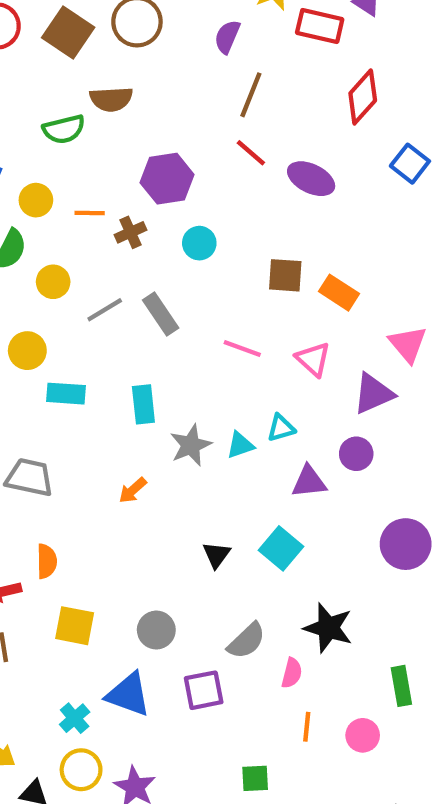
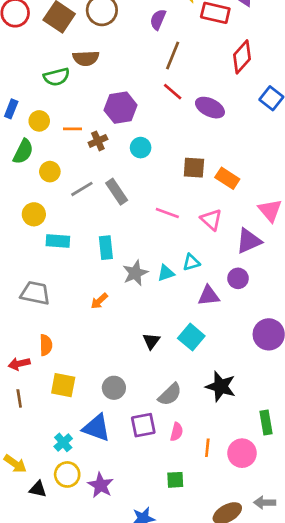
pink semicircle: (292, 673) -> (177, 432), moved
pink circle: (363, 735) -> (242, 453), size x1.4

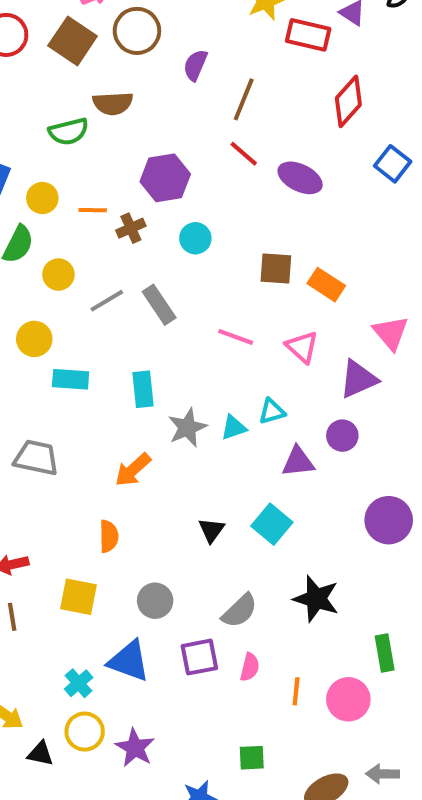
purple semicircle: (158, 19) -> (195, 65), moved
orange arrow: (99, 301) -> (133, 470), size x1.4
orange semicircle: (46, 345) -> (109, 536), moved
green square: (175, 480) -> (252, 758), moved

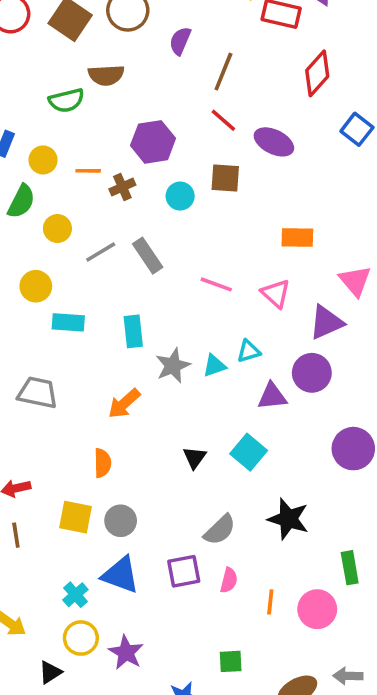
brown square: (276, 268) -> (225, 178), moved
orange rectangle: (326, 285) -> (297, 238), turned -32
purple circle: (342, 436) -> (312, 373), size x1.4
gray circle: (155, 601) -> (121, 521), moved
black triangle: (40, 754) -> (50, 672), moved, turned -45

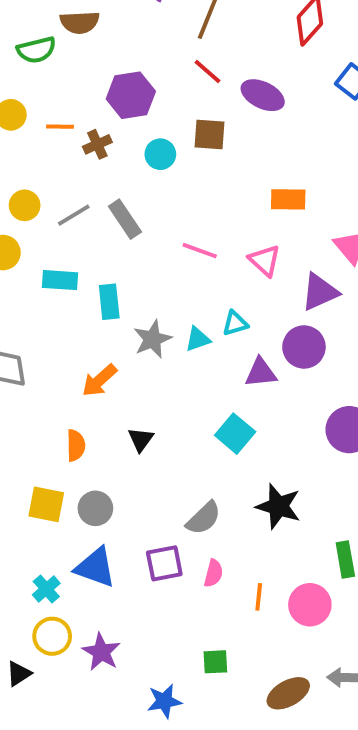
yellow circle: (57, 229) -> (25, 205), moved
cyan rectangle: (68, 322) -> (60, 280), moved
black triangle: (195, 458) -> (141, 439), moved

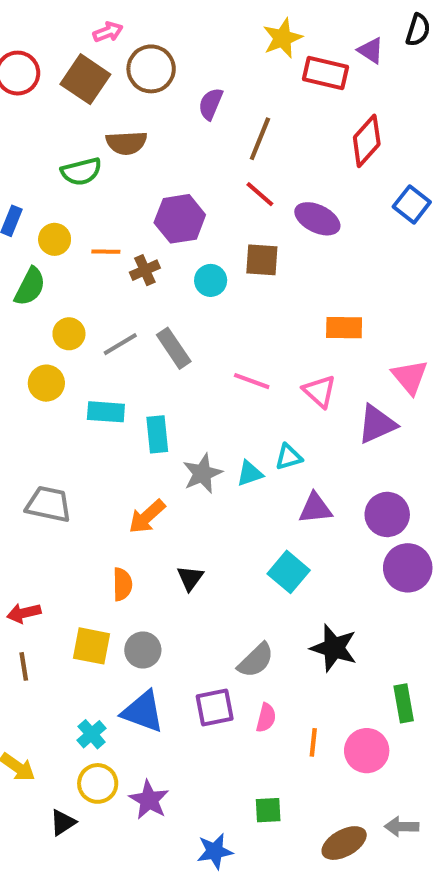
purple circle: (304, 347) -> (387, 514), moved

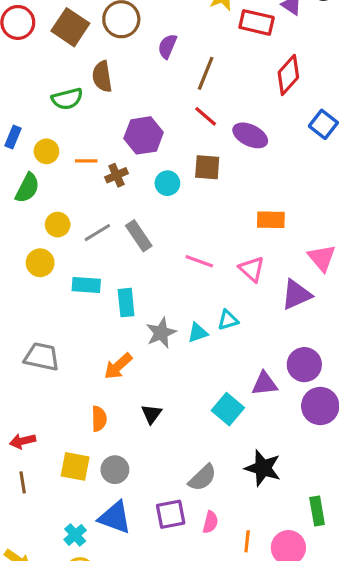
brown semicircle: (126, 143) -> (102, 77), turned 84
purple triangle: (315, 508) -> (265, 384), moved

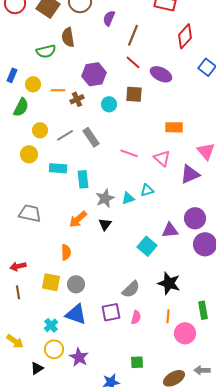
black triangle: (152, 414) -> (105, 224), moved
orange line: (247, 541) -> (168, 316), moved

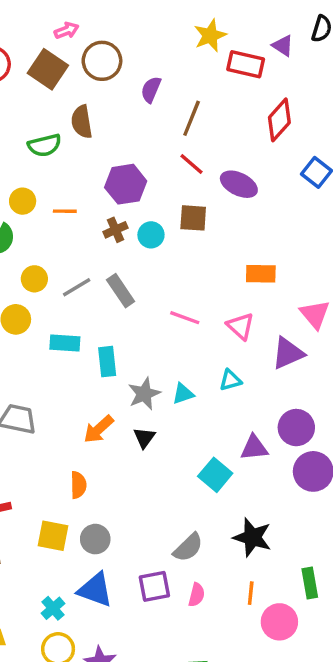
brown cross: (77, 99) -> (116, 230), moved
cyan triangle: (147, 190) -> (230, 380), moved

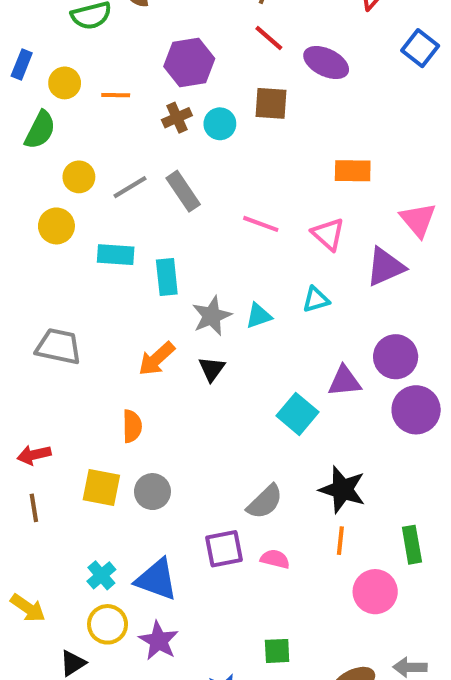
blue triangle: (95, 590) -> (157, 579), moved
orange line: (251, 593) -> (340, 541), moved
pink semicircle: (197, 595) -> (275, 559), turned -90

